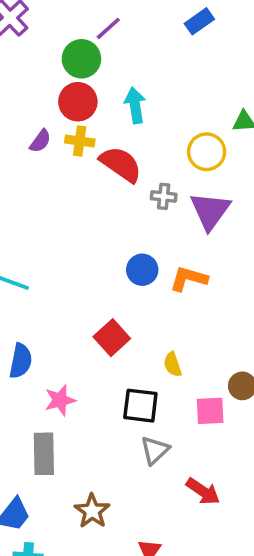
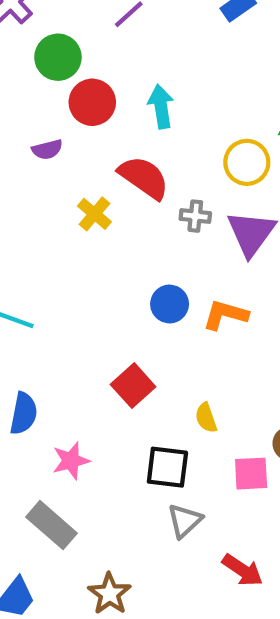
green circle: (81, 59) -> (58, 57), moved
purple semicircle: (40, 141) -> (47, 149), turned 40
yellow cross: (80, 141) -> (94, 214), moved, turned 32
gray rectangle: (44, 454) -> (52, 525), turned -48

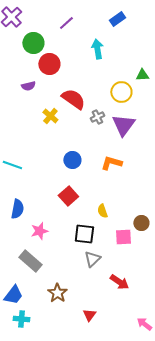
cyan arrow: (161, 107) -> (97, 49), moved
gray cross: (195, 216) -> (97, 117), turned -32
blue circle: (170, 304) -> (72, 160), moved

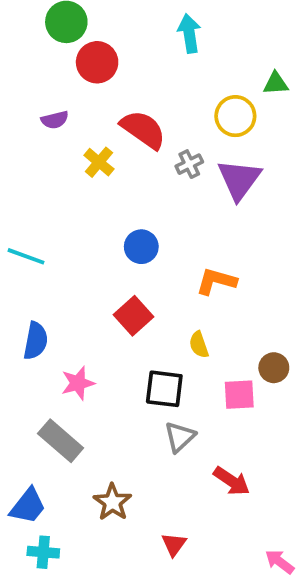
purple semicircle: (28, 86) -> (55, 120), moved
orange L-shape: (111, 163) -> (216, 281), moved

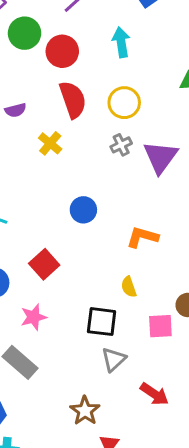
red circle: (97, 62) -> (62, 51), moved
yellow circle: (235, 116) -> (124, 103), moved
red semicircle: (143, 129) -> (73, 100), moved, turned 36
red square: (134, 316) -> (44, 264), moved
brown star: (112, 502) -> (85, 411), moved

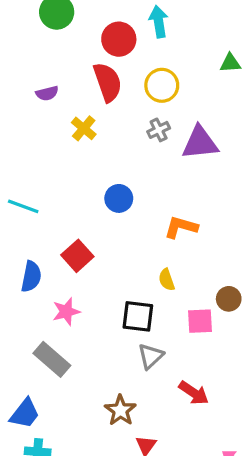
red circle: (62, 51) -> (119, 39), moved
purple triangle: (160, 157) -> (200, 143), turned 48

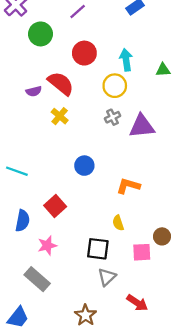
cyan arrow: (159, 22) -> (126, 60), moved
red semicircle: (108, 82) -> (61, 83), moved, turned -32

